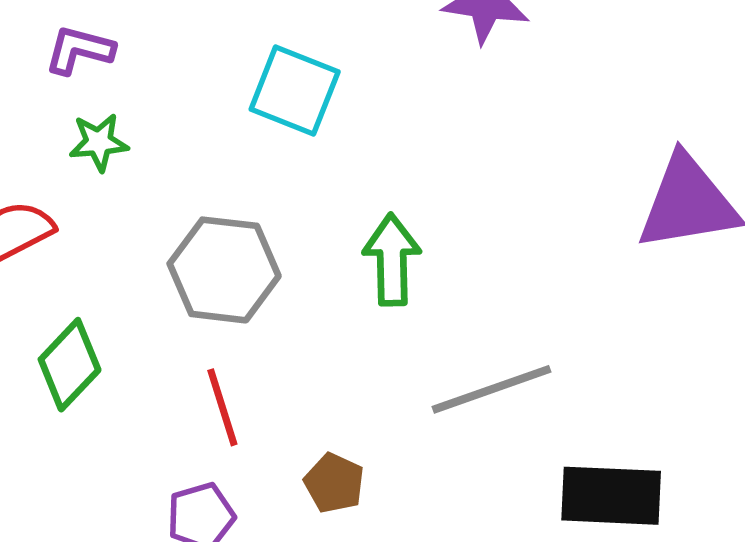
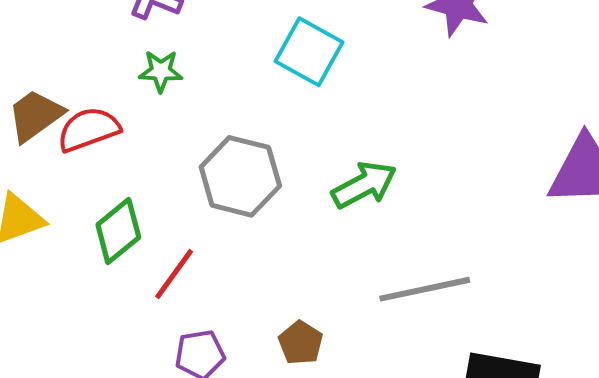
green arrow: (392, 260) -> (364, 185), turned 56
red line: (222, 407) -> (174, 274), moved, turned 46

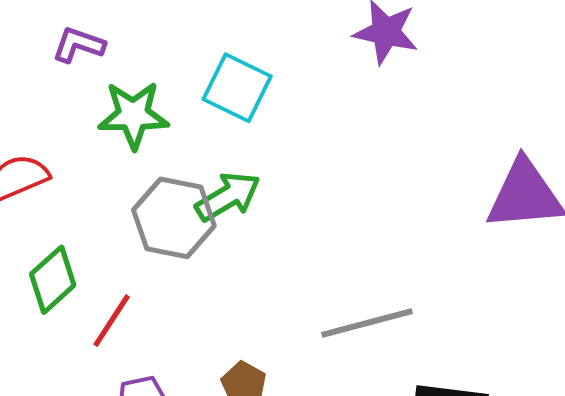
green star: (161, 71) -> (133, 115), moved, size x1.6
green arrow: (364, 185) -> (228, 197), moved

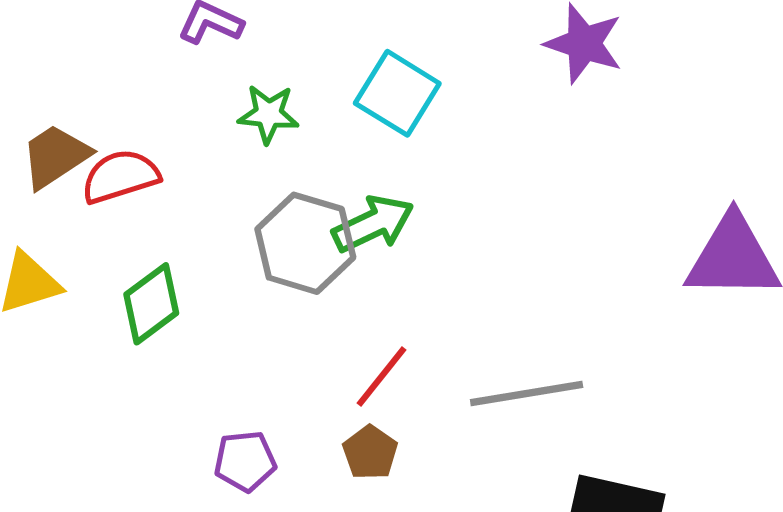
green star: (133, 115) -> (268, 114), size x0.7
red line: (112, 321) -> (381, 377), moved

